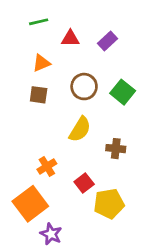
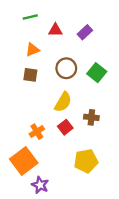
red square: (84, 183) -> (65, 127), moved

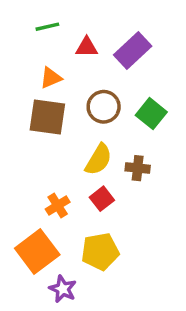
purple rectangle: (85, 32) -> (133, 51), size x1.5
brown square: (30, 75) -> (47, 117), size x1.6
brown cross: (91, 117) -> (138, 168), moved
yellow pentagon: (86, 161) -> (100, 251), moved

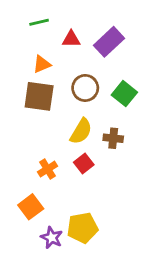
orange square: (37, 251) -> (31, 207), size x0.7
yellow pentagon: (100, 251) -> (82, 228), moved

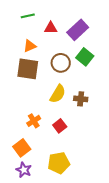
green square: (124, 94) -> (85, 57), moved
red square: (84, 163) -> (60, 126), moved
purple star: (52, 238) -> (24, 170), moved

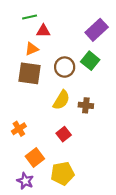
red triangle: (51, 28) -> (43, 31), moved
purple rectangle: (78, 30) -> (97, 30), moved
orange cross: (34, 121) -> (19, 129), moved
orange square: (22, 148) -> (35, 157), moved

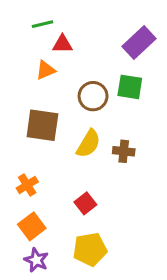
green square: (90, 61) -> (130, 87), turned -30
brown square: (30, 73) -> (42, 125), moved
red square: (64, 134) -> (85, 203), moved
orange square: (35, 157) -> (32, 226), moved

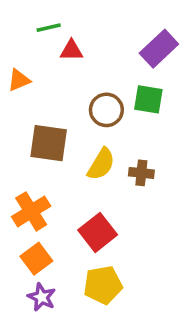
orange triangle: (46, 70) -> (19, 80), moved
orange cross: (27, 185) -> (31, 211), size x1.5
red square: (85, 203) -> (98, 232), size x1.5

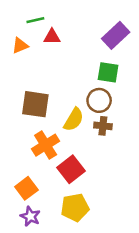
orange triangle: (19, 80) -> (20, 46), moved
brown circle: (106, 110) -> (99, 100), moved
orange cross: (31, 211) -> (46, 145), moved

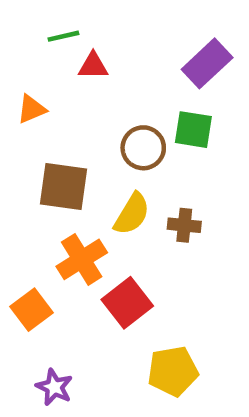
orange triangle: (20, 46) -> (32, 109), moved
brown circle: (99, 100) -> (143, 148), moved
orange square: (26, 188) -> (32, 310), moved
yellow pentagon: (75, 207) -> (173, 371), moved

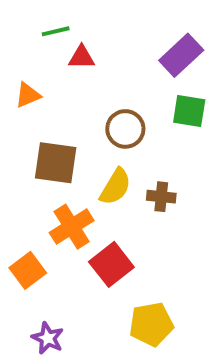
green square: (193, 130) -> (189, 111), moved

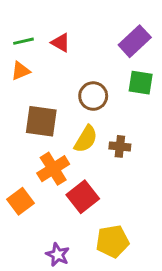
green line: (56, 31) -> (24, 41), moved
red triangle: (82, 57) -> (61, 43), turned 30
purple star: (48, 338) -> (58, 255), moved

